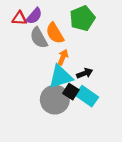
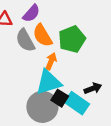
purple semicircle: (34, 16) -> (31, 13), moved
green pentagon: (82, 18) -> (72, 39), moved
black arrow: (85, 73) -> (93, 88), moved

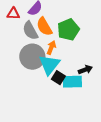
cyan triangle: (49, 82) -> (49, 65), turned -35
cyan rectangle: (77, 103) -> (72, 82), turned -36
gray circle: (42, 107) -> (32, 57), moved

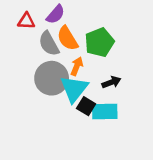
black arrow: (85, 70) -> (111, 82), moved

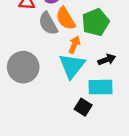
gray circle: (52, 78) -> (23, 67), moved
black square: (86, 106) -> (83, 107), moved

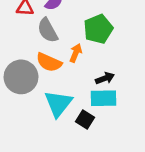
orange semicircle: (66, 18) -> (49, 62), moved, turned -35
black arrow: (107, 60) -> (105, 78), moved
cyan triangle: (72, 66) -> (58, 104), moved

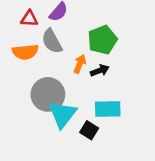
orange semicircle: (49, 62) -> (25, 52), moved, turned -30
gray circle: (21, 77) -> (48, 94), moved
black arrow: (105, 78) -> (100, 70), moved

